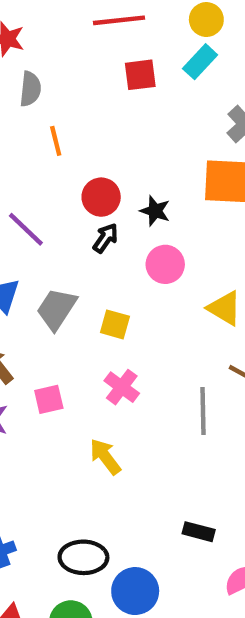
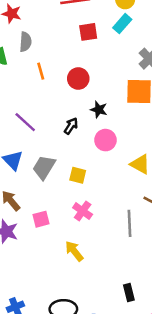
red circle: (101, 197) -> (78, 79), moved
black rectangle: (199, 532) -> (129, 293), turned 63

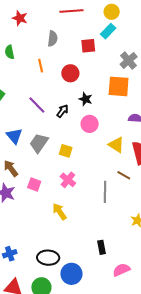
red square: (88, 32) -> (88, 46), moved
gray semicircle: (25, 42) -> (53, 39), moved
purple line: (25, 122) -> (37, 105), moved
pink square: (41, 219) -> (34, 185), turned 32

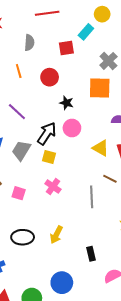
yellow circle: (112, 12) -> (102, 14), moved
black arrow: (62, 111) -> (47, 133), moved, size x1.6
yellow arrow: (59, 212) -> (56, 235), moved, turned -114
black ellipse: (48, 258) -> (23, 237), moved

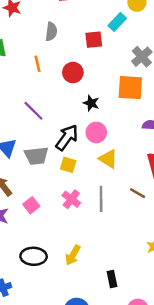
yellow triangle: (101, 148) -> (108, 159), moved
gray trapezoid: (21, 150) -> (36, 156), turned -130
pink square: (19, 193) -> (31, 205), turned 32
gray line: (92, 197) -> (101, 199), moved

